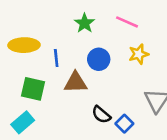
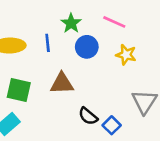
yellow star: (139, 54) -> (126, 55), turned 30
blue line: (56, 58) -> (48, 43), moved
blue circle: (99, 59) -> (87, 47), moved

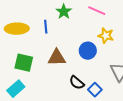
blue circle: (87, 47) -> (88, 51), moved

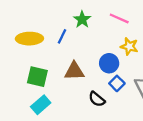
blue line: (46, 27) -> (62, 36), turned 32
cyan rectangle: (16, 89) -> (41, 105), moved
blue square: (95, 90) -> (117, 83), moved

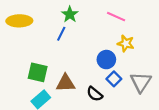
green star: (82, 20) -> (70, 14), moved
yellow ellipse: (29, 39) -> (19, 21), moved
brown triangle: (74, 71) -> (66, 83), moved

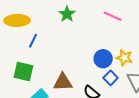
blue line: (61, 34) -> (33, 41), moved
yellow star: (126, 43) -> (124, 58), moved
green square: (38, 72) -> (23, 71), moved

